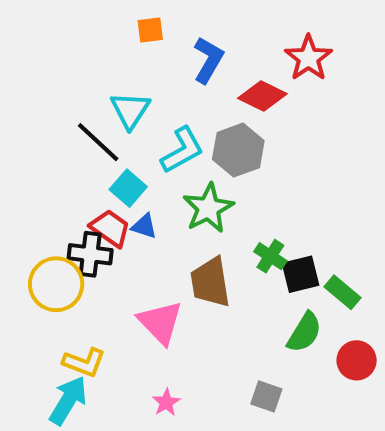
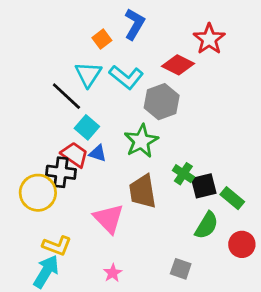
orange square: (150, 30) -> (102, 39), moved, turned -30
blue L-shape: (208, 60) -> (134, 24), moved
cyan L-shape: (182, 150) -> (126, 77), moved, turned 68

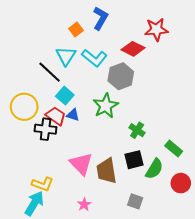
red star: (209, 39) -> (156, 29), turned 30
black square: (204, 186) -> (134, 160), moved
brown trapezoid: (143, 191) -> (107, 171), moved
yellow circle: (38, 193) -> (24, 107), moved

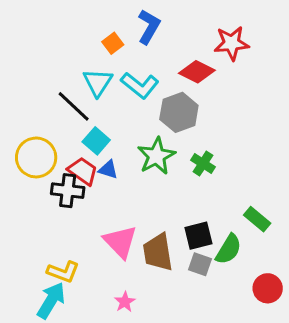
green cross: (137, 130) -> (203, 163), moved
red circle: (181, 183) -> (268, 288), moved
gray square: (135, 201) -> (200, 264), moved

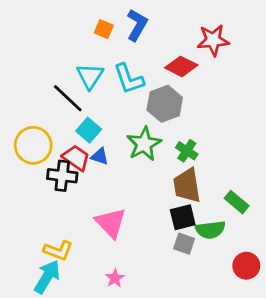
orange square: (113, 43) -> (104, 29), moved, turned -30
cyan L-shape: (140, 85) -> (129, 79), turned 32
green semicircle: (229, 249) -> (210, 230), turned 52
brown trapezoid: (158, 252) -> (187, 185), moved

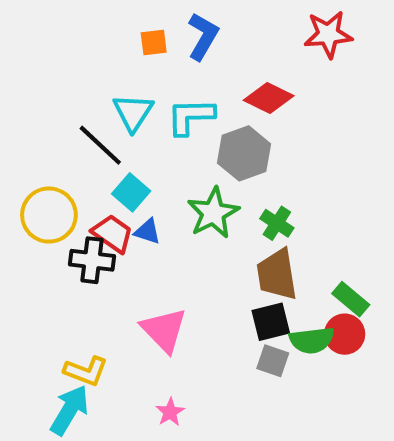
orange square: (104, 29) -> (154, 43), turned -30
red star: (213, 40) -> (328, 34), moved
cyan L-shape: (129, 79) -> (191, 116), turned 108
red circle: (246, 266) -> (345, 334), moved

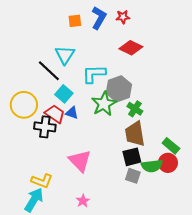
red star: (328, 34) -> (123, 17), moved, size x0.6
cyan L-shape: (191, 116) -> (94, 74), moved
gray hexagon: (244, 153) -> (119, 89), moved

